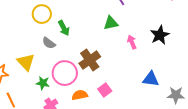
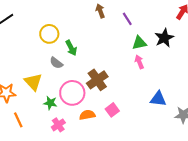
green triangle: (111, 23) -> (139, 43), moved
black star: (160, 35) -> (164, 38), moved

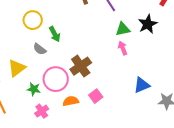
yellow triangle: (33, 82) -> (17, 68), turned 36
blue triangle: (158, 99) -> (142, 85), turned -30

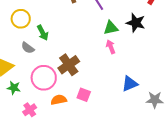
black star: (148, 24) -> (136, 23), turned -30
green star: (34, 89) -> (14, 88), moved
pink square: (96, 96) -> (84, 95), turned -32

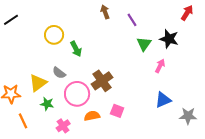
green triangle: (111, 28) -> (144, 44), turned -42
pink arrow: (111, 47) -> (160, 66), moved, turned 48
gray semicircle: (28, 48) -> (59, 73), moved

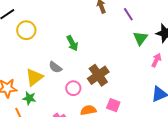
yellow circle: (54, 35) -> (26, 30), moved
pink circle: (77, 94) -> (73, 88), size x0.6
green star: (47, 104) -> (29, 98), moved

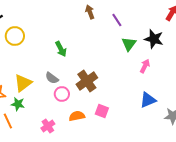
gray semicircle: (55, 67) -> (52, 78), moved

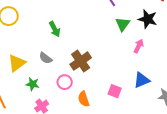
pink circle: (62, 94) -> (65, 82), moved
green star: (18, 104) -> (33, 84), moved
pink square: (102, 111) -> (115, 91), moved
orange semicircle: (77, 116) -> (84, 99), moved, turned -98

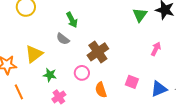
pink arrow: (139, 46) -> (156, 49), moved
gray semicircle: (46, 58) -> (63, 39), moved
blue triangle: (142, 80) -> (159, 89), moved

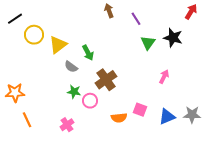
green arrow: (72, 20) -> (88, 53), moved
yellow triangle: (34, 54) -> (58, 45), moved
green star: (50, 75) -> (74, 92), moved
orange semicircle: (101, 90) -> (119, 118), moved, turned -77

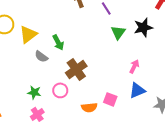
black star: (173, 38) -> (143, 27), turned -30
green star: (74, 92) -> (34, 92), moved
blue triangle: (167, 117) -> (137, 90), moved

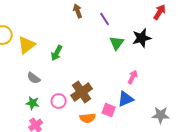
green arrow: (58, 42) -> (57, 53), turned 56
gray semicircle: (41, 56) -> (34, 78), moved
brown cross: (76, 69) -> (82, 92), moved
blue triangle: (137, 90) -> (126, 99), moved

